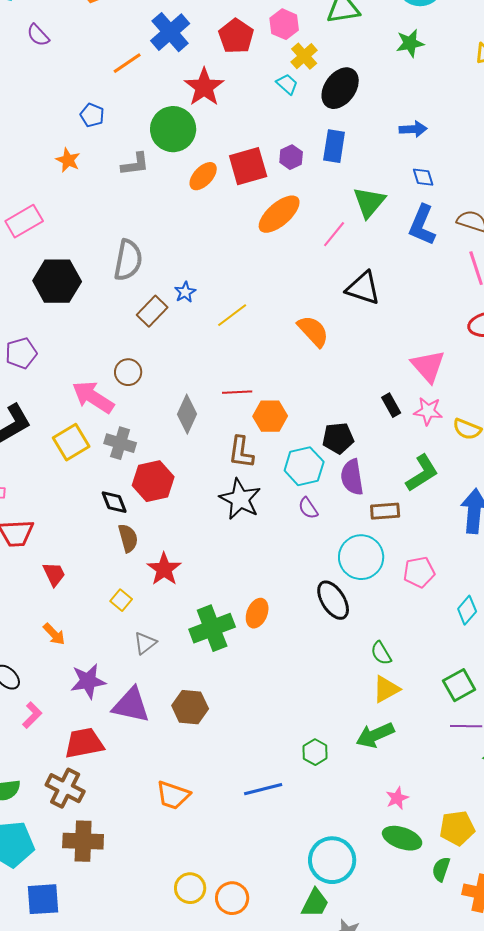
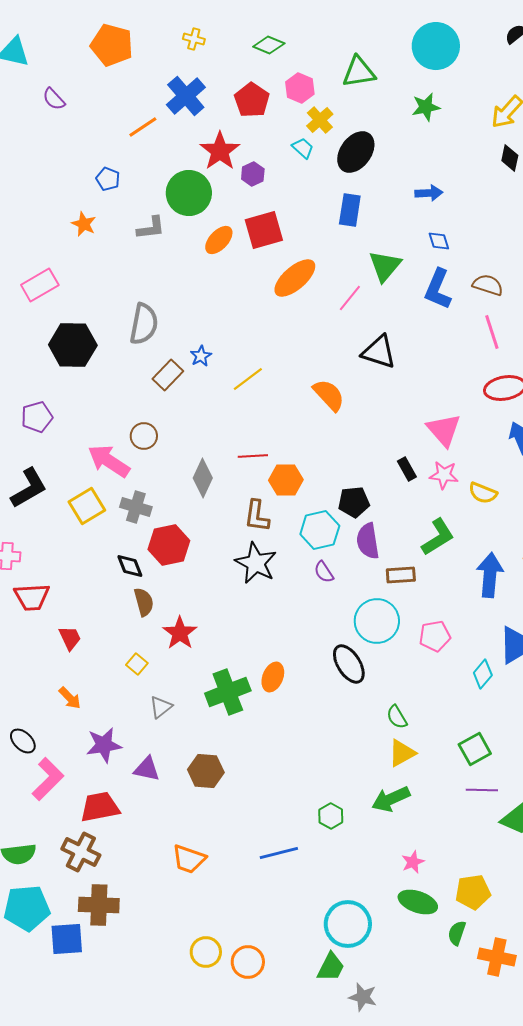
purple hexagon: (291, 157) -> (253, 174), moved
purple triangle: (131, 705) -> (147, 769), size x0.7
pink L-shape: (32, 715) -> (48, 779), size x1.6
blue square: (43, 899) -> (67, 939), moved

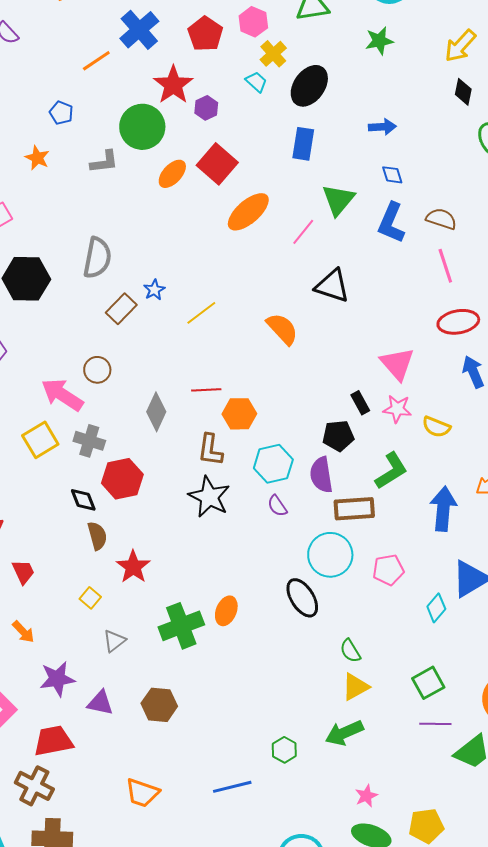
red square: (264, 230) -> (217, 164), turned -33
black pentagon: (354, 502) -> (338, 436), moved
brown rectangle: (401, 575) -> (354, 509), size x1.4

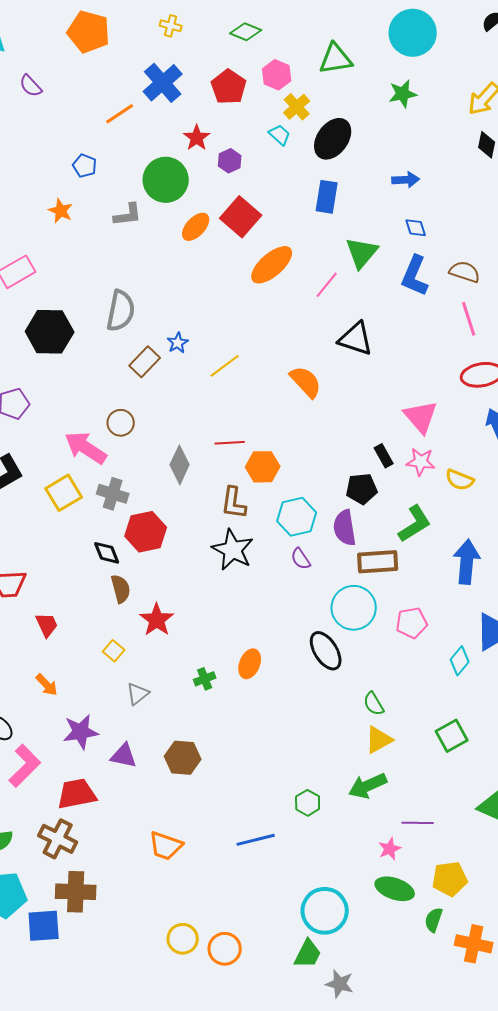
red star: (173, 85) -> (197, 138), size x0.7
green cross: (181, 626) -> (205, 679), size x0.5
purple line: (435, 724) -> (418, 823), moved

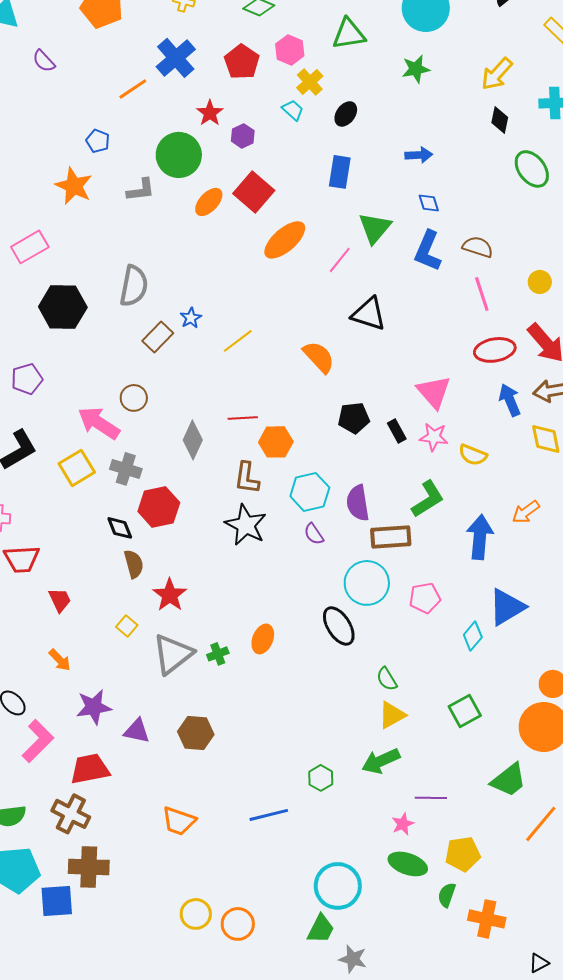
black ellipse: (333, 139) -> (346, 114), size x0.6
orange star: (61, 211) -> (74, 186), size x1.5
black pentagon: (362, 489) -> (354, 418), moved
gray triangle: (138, 694) -> (173, 654), moved, size x1.8

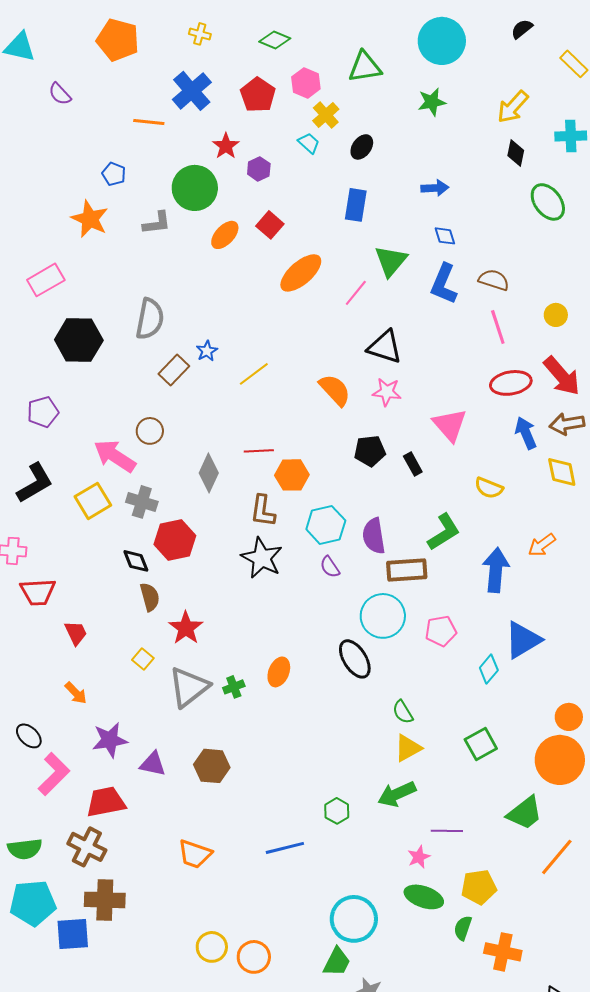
orange line: (133, 89) -> (149, 122), turned 40
red square: (254, 192) -> (270, 225), size x0.7
pink star: (434, 437) -> (387, 392), moved

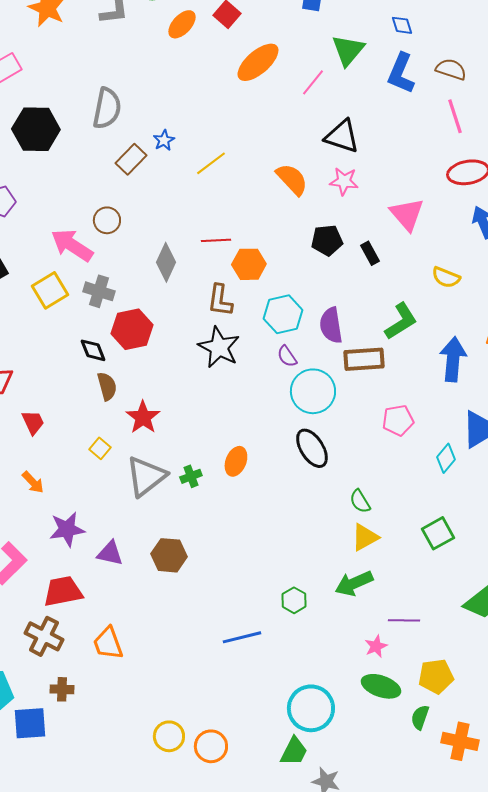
cyan circle: (383, 616) -> (313, 391), moved
orange trapezoid: (195, 854) -> (108, 643), moved, turned 51
brown cross: (105, 900) -> (62, 689), size x0.6

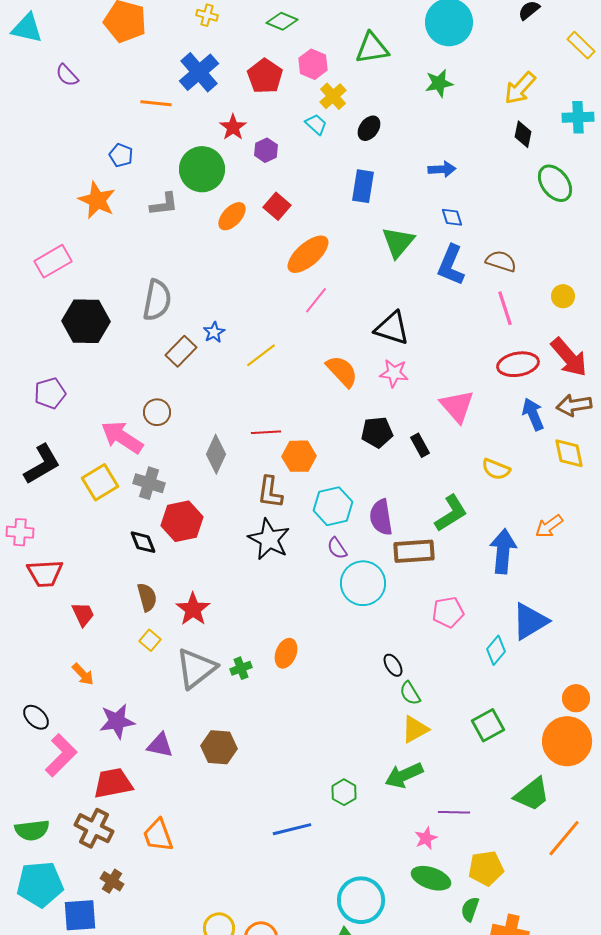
pink line: (313, 82) -> (316, 300), moved
brown semicircle: (107, 386) -> (147, 597), moved
black ellipse: (312, 448) -> (393, 665), moved, size x0.6
brown cross: (62, 689) -> (112, 881), turned 30

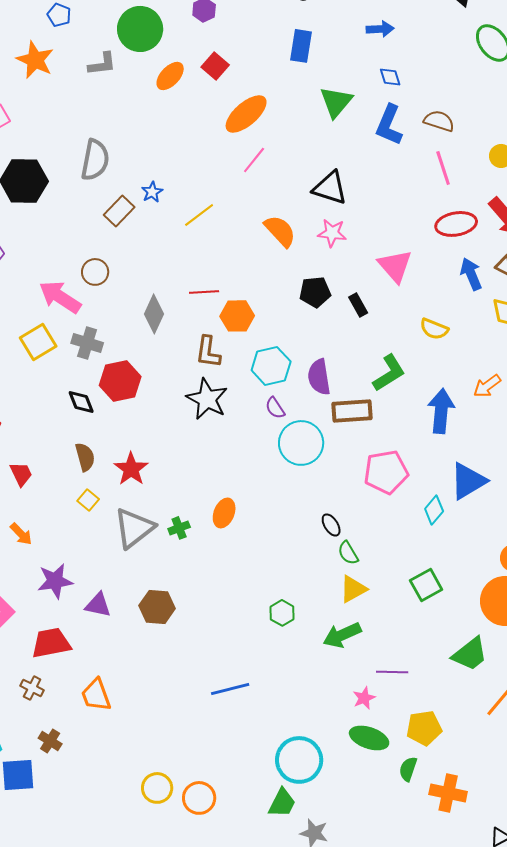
pink pentagon: (448, 612) -> (386, 472), size x1.4
green hexagon: (344, 792) -> (282, 613), moved
brown cross: (94, 828) -> (32, 688), size x0.6

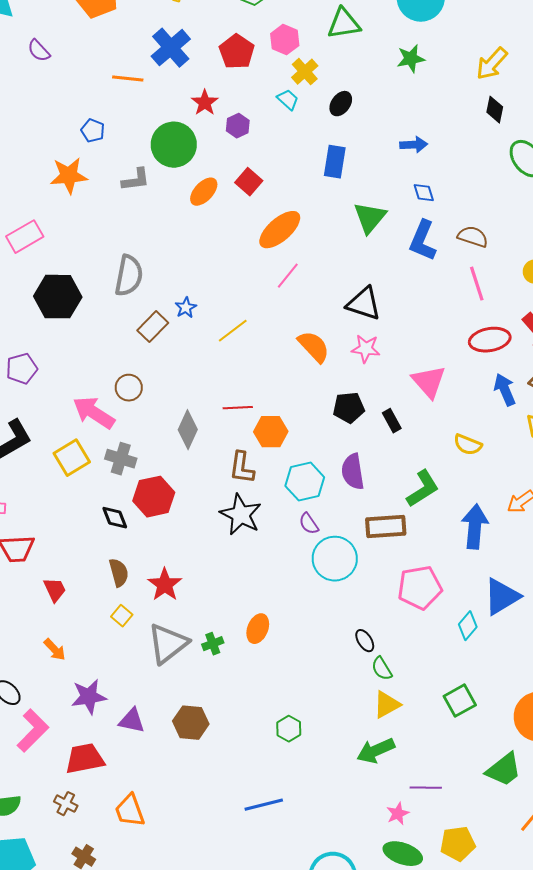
orange star: (35, 60) -> (69, 176), turned -30
purple semicircle: (319, 377) -> (353, 472), moved
green hexagon: (282, 613) -> (289, 729), moved

